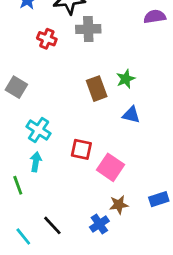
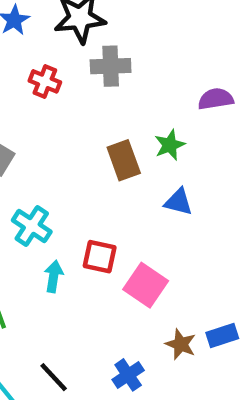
purple semicircle: (155, 17) -> (216, 99), moved
cyan arrow: (36, 162) -> (54, 276), moved
brown star: (119, 205) -> (181, 344), moved, turned 30

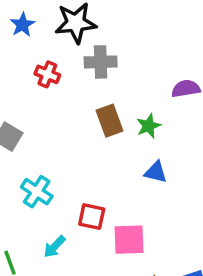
brown rectangle: (124, 160) -> (109, 121), moved
cyan arrow: (54, 276) -> (54, 247), moved, turned -145
pink square: (146, 285) -> (129, 240), turned -36

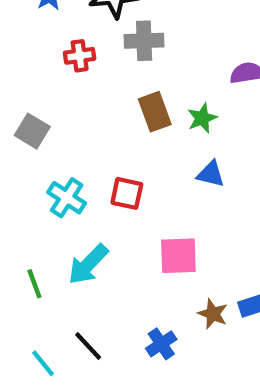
red cross: (47, 74) -> (80, 56), turned -30
red square: (92, 217) -> (127, 193), moved
cyan arrow: (54, 247) -> (88, 264), size x1.5

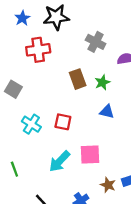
gray cross: (144, 41) -> (96, 42), moved, turned 30
red cross: (80, 56) -> (38, 50), size x1.5
cyan arrow: (88, 264) -> (60, 161), moved

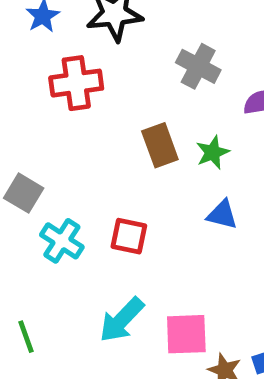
gray square: (13, 89) -> (24, 193), moved
pink square: (90, 155) -> (186, 334), moved

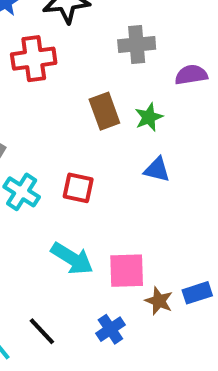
gray cross: (198, 66) -> (137, 44), turned -33
cyan arrow: (122, 320) -> (72, 259), turned -102

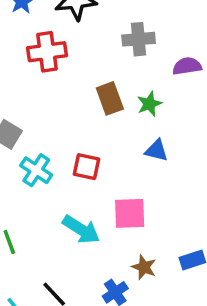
pink square: (127, 271) -> (130, 213), moved
brown star: (159, 301) -> (144, 267), moved

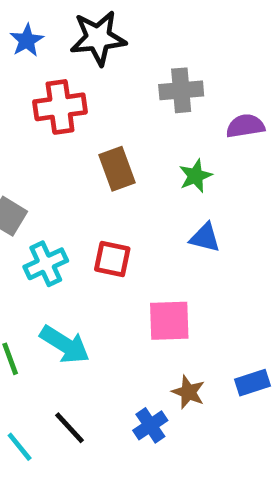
brown rectangle: (110, 98) -> (117, 169), moved
cyan cross: (36, 170) -> (46, 264), turned 32
cyan arrow: (81, 229) -> (65, 345), moved

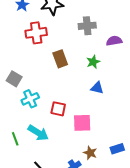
red square: (112, 259) -> (58, 109), moved

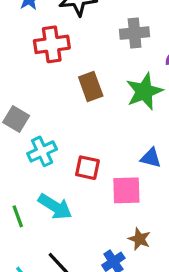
green star: (93, 62) -> (144, 91), size x1.6
blue triangle: (97, 88) -> (151, 158), moved

